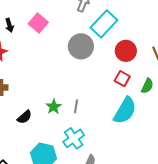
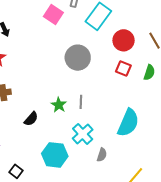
pink square: (38, 23) -> (53, 14), moved
gray circle: (81, 46) -> (78, 58), moved
cyan semicircle: (125, 111) -> (128, 123), moved

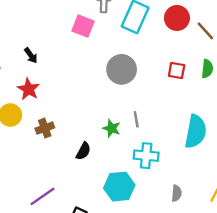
red circle: (124, 40) -> (177, 18), moved
cyan cross: (83, 134) -> (146, 156), turned -30
gray semicircle: (102, 155) -> (177, 193), moved

